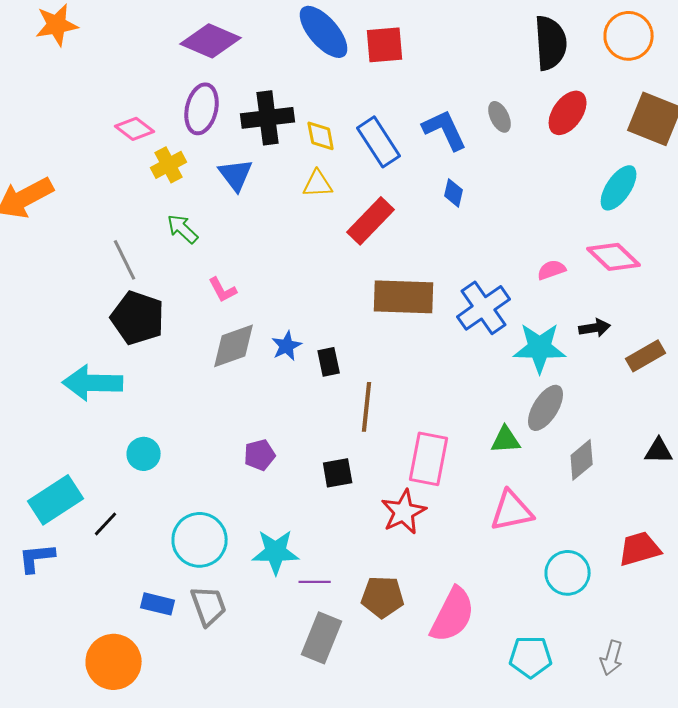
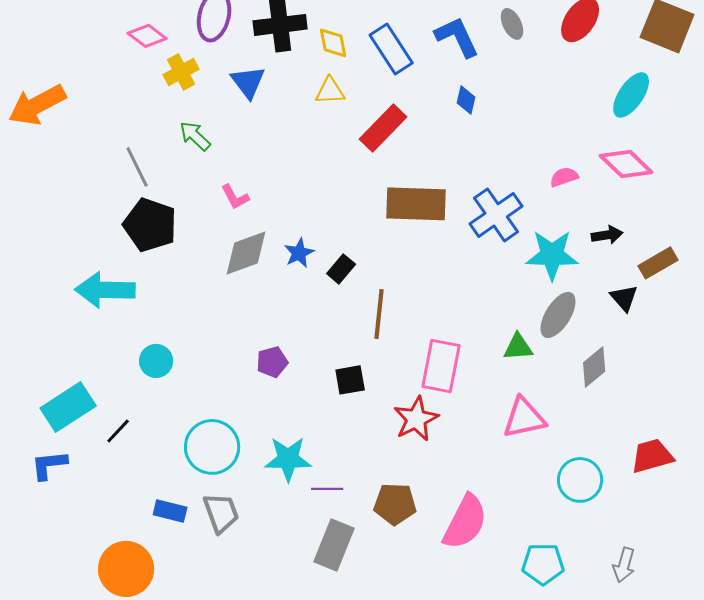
black rectangle: (329, 362) -> (341, 269), turned 52
black triangle: (659, 451) -> (624, 298), moved, turned 48

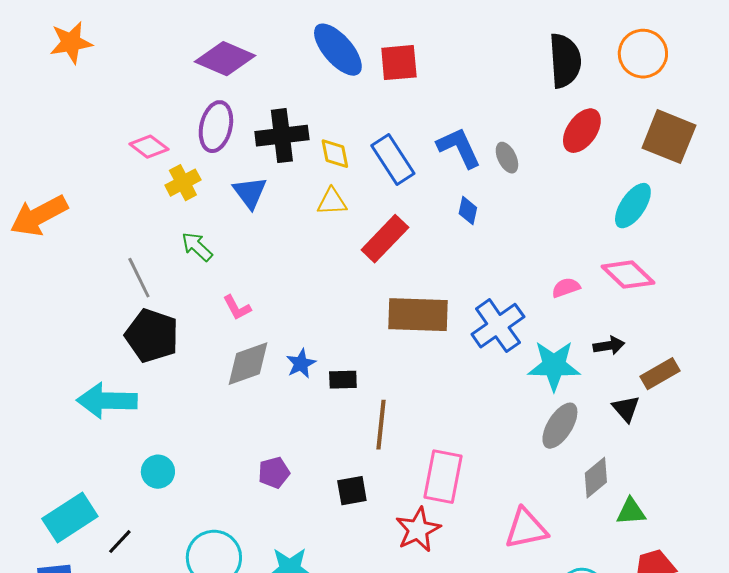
gray ellipse: (512, 24) -> (507, 158), moved
black rectangle: (341, 269) -> (343, 380), turned 48
green triangle: (518, 347) -> (631, 512), moved

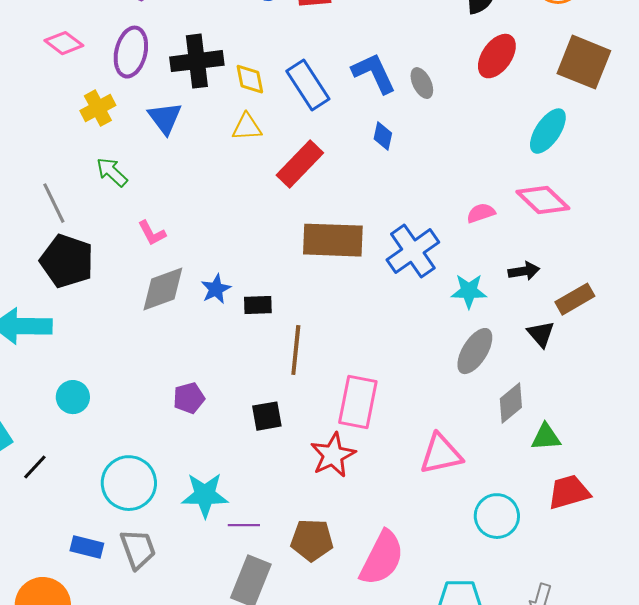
pink diamond: (149, 147) -> (64, 43), moved
cyan star: (554, 366) -> (469, 291), size x0.7

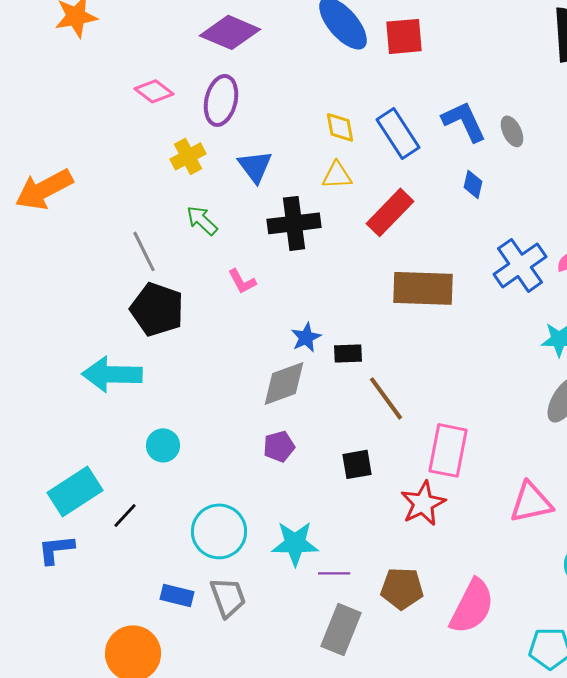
black cross: (197, 61) -> (294, 223), moved
blue cross: (413, 251) -> (520, 265), moved
gray diamond: (163, 289) -> (284, 383), moved
brown line: (296, 350) -> (386, 398), turned -42

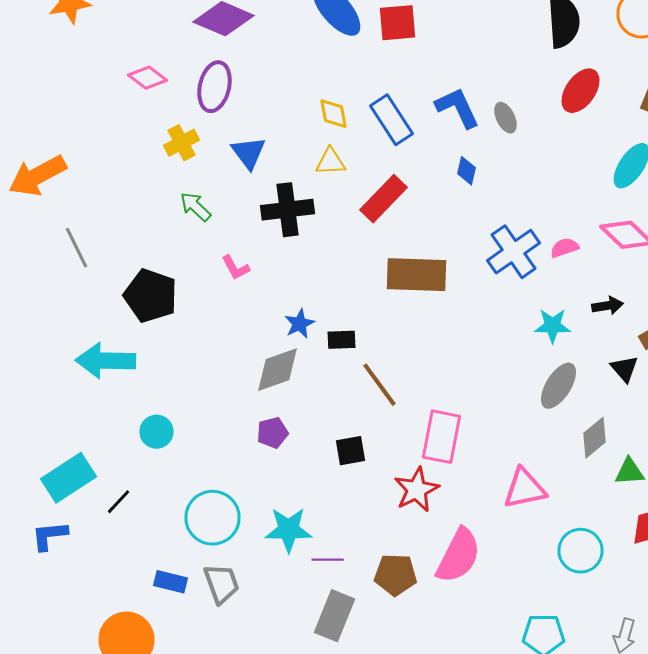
gray line: (144, 251) -> (76, 248), moved
pink semicircle: (472, 606) -> (458, 556), moved

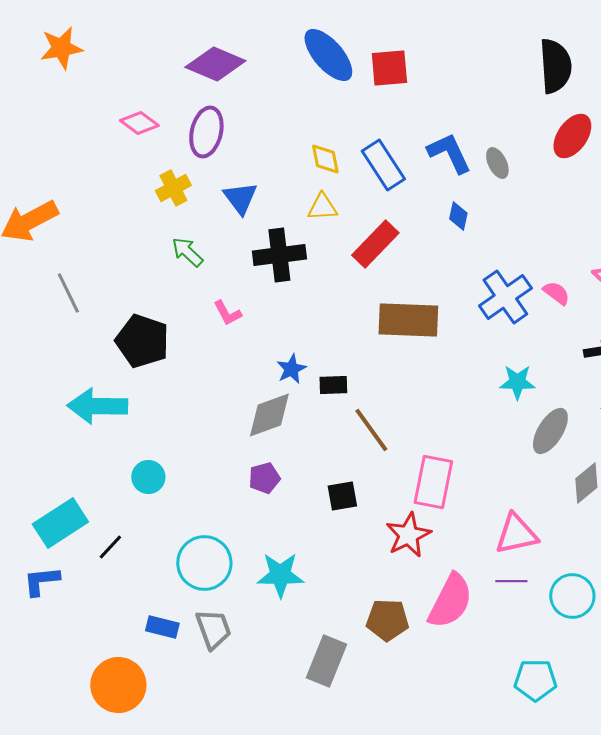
pink semicircle: (564, 248) -> (556, 293), turned 56
cyan star: (552, 326) -> (517, 382), moved
purple line: (328, 560) -> (511, 581), moved

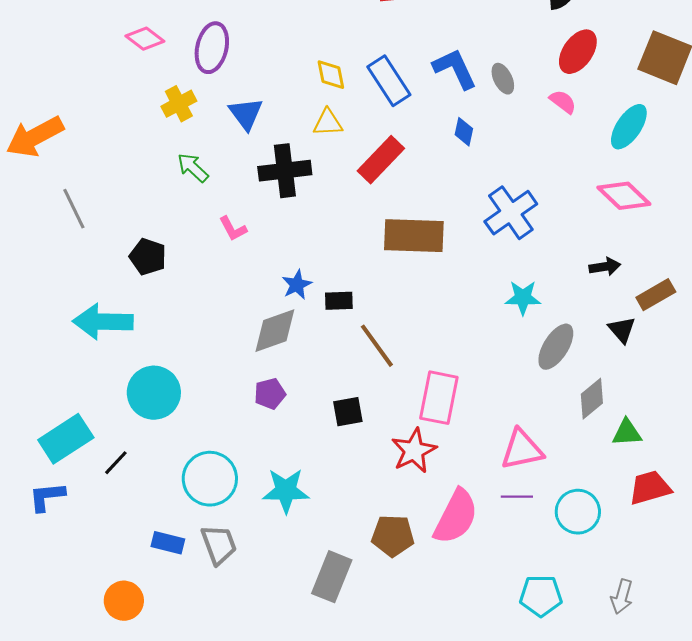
pink semicircle: (556, 293) -> (563, 102), moved
black pentagon: (142, 341) -> (148, 257), size x0.7
cyan circle: (148, 477) -> (154, 393), size x1.6
orange circle: (118, 685) -> (124, 601), size x0.7

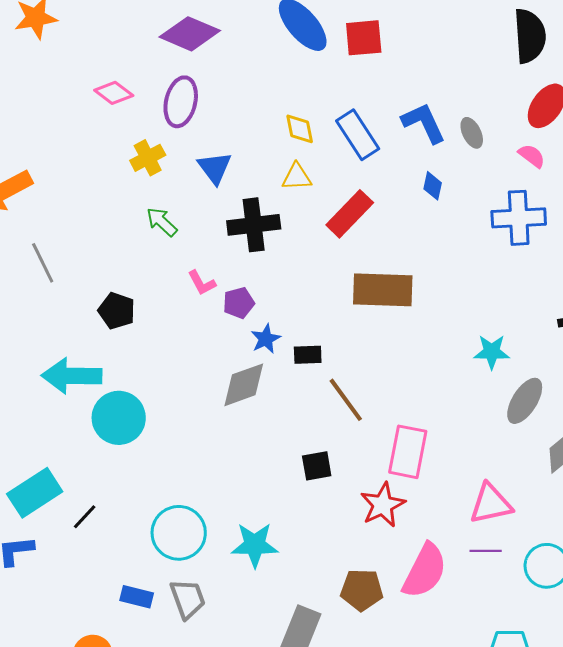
blue cross: (511, 213) -> (519, 218), moved, turned 32
cyan circle: (154, 393) -> (119, 418), moved
purple pentagon: (270, 394) -> (239, 303), moved

